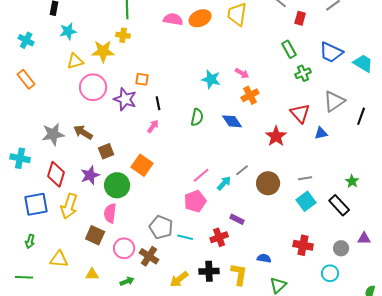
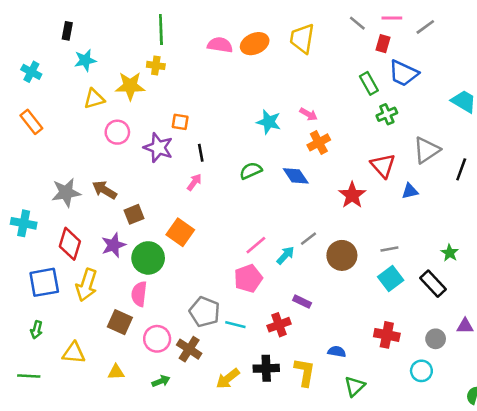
blue trapezoid: (331, 52) -> (403, 73), moved
pink circle: (93, 87) -> (117, 132), size x0.7
green semicircle: (197, 117) -> (251, 171), turned -126

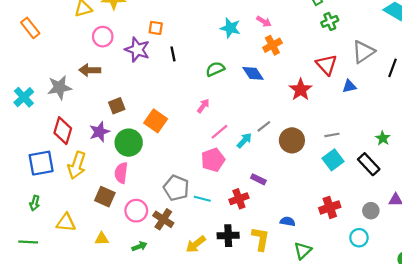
pink arrow: (194, 182) -> (203, 106), moved
brown arrow: (104, 190) -> (90, 70), moved, turned -30
cyan cross: (24, 223) -> (24, 97), moved, turned 36
red cross: (387, 335) -> (330, 207), turned -30

